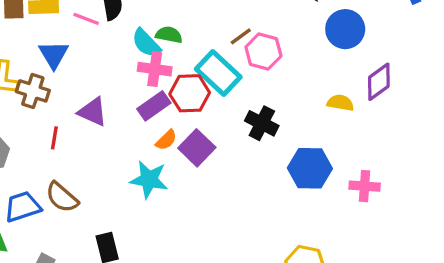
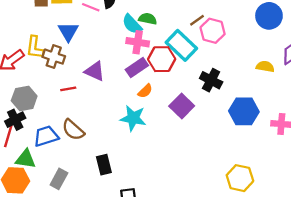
red line: (54, 138) -> (68, 89), turned 70
purple square: (197, 148) -> (182, 106), moved

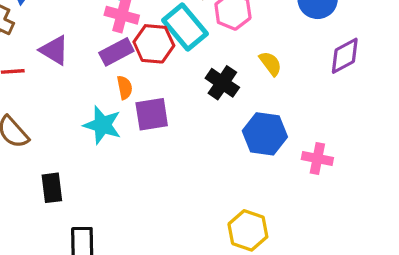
yellow semicircle: (265, 67) -> (270, 64), moved, turned 36
orange semicircle: (145, 91) -> (125, 88), turned -63
purple square: (182, 106) -> (152, 114), moved, turned 30

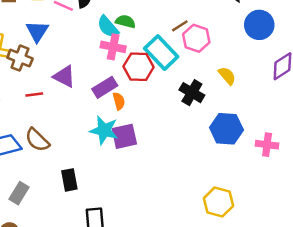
purple rectangle: (116, 52) -> (105, 87), moved
purple square: (152, 114) -> (124, 136), moved

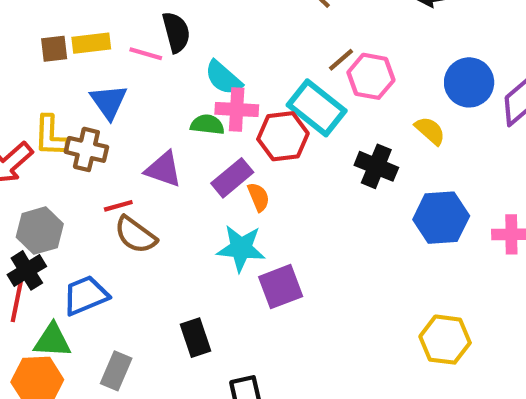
green semicircle: (125, 21) -> (207, 125), moved
blue circle: (259, 25) -> (469, 82), moved
purple square: (124, 136) -> (281, 287), moved
brown semicircle: (37, 140) -> (135, 235), moved

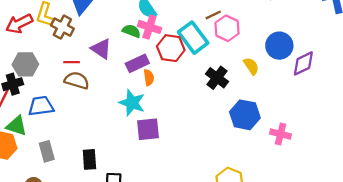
brown semicircle: (135, 235) -> (77, 80), turned 145
black rectangle: (196, 338) -> (89, 159), moved
gray rectangle: (116, 371) -> (47, 151), turned -54

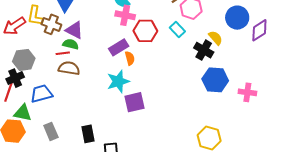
green semicircle: (131, 31) -> (71, 44), moved
cyan rectangle: (193, 38) -> (177, 29), moved, size x0.6
purple triangle: (101, 49) -> (74, 30), moved
black cross: (217, 78) -> (204, 50), moved
cyan star: (132, 103) -> (118, 81), turned -30

